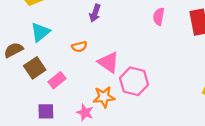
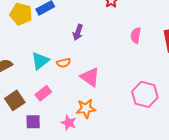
cyan triangle: (40, 32) -> (40, 61), moved
brown square: (35, 68) -> (15, 100), moved
pink hexagon: (134, 81) -> (145, 94), moved

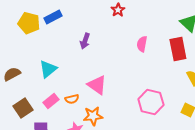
orange semicircle: (64, 63) -> (72, 99), moved

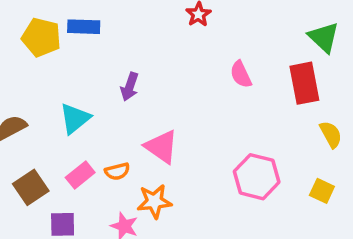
blue rectangle: (53, 17) -> (84, 27), turned 30
purple arrow: (85, 41) -> (130, 87), moved
pink semicircle: (142, 44) -> (241, 74), turned -35

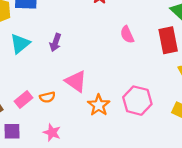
cyan triangle: (75, 118) -> (20, 44), moved
orange star: (154, 201) -> (99, 105), moved, turned -30

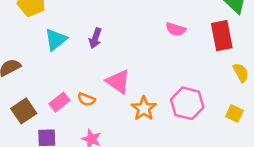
pink semicircle: (127, 35) -> (176, 29), turned -48
orange semicircle: (47, 97) -> (86, 99), turned 35

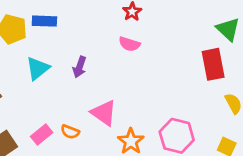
pink semicircle: (176, 29) -> (129, 44), moved

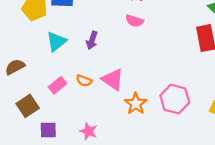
orange semicircle: (70, 132) -> (84, 81), moved
pink rectangle: (42, 134) -> (57, 85), moved

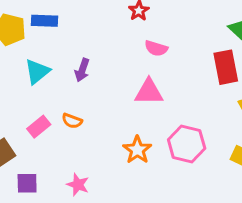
pink semicircle: (135, 21) -> (156, 48), moved
pink triangle: (113, 79) -> (149, 92), moved, turned -35

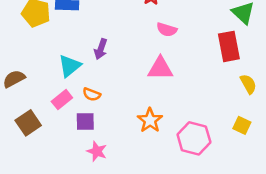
cyan triangle: (37, 72) -> (70, 66), moved
pink hexagon: (187, 144) -> (194, 138), moved
purple square: (27, 183) -> (85, 122), moved

